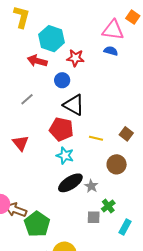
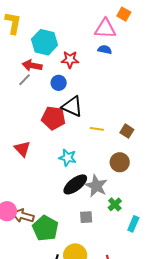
gray line: (27, 99) -> (24, 80), moved
red pentagon: (61, 129) -> (54, 118), moved
yellow line: (96, 138) -> (97, 129), moved
gray star: (91, 186) -> (96, 186), size x1.6
gray square: (94, 217) -> (86, 217), moved

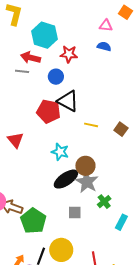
pink triangle: (105, 29) -> (106, 25), size x0.6
gray line: (24, 80) -> (22, 71), turned 48
brown circle: (120, 162) -> (85, 166), moved

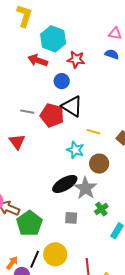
gray line: (22, 71) -> (27, 112), moved
cyan star: (60, 152) -> (75, 150), moved
brown circle: (85, 166) -> (99, 164), moved

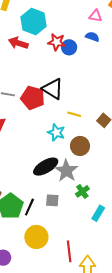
blue circle: (62, 81) -> (69, 47), moved
black line: (35, 259) -> (29, 207), moved

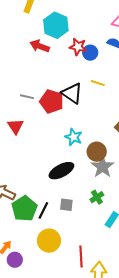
yellow line: (74, 114) -> (98, 83), moved
gray star: (66, 171) -> (102, 167), moved

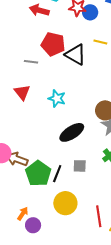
red pentagon: (52, 101) -> (53, 44), moved
cyan star: (74, 137) -> (57, 98), moved

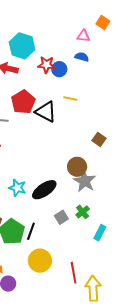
red pentagon: (53, 44) -> (23, 102), turned 30
cyan star: (57, 98) -> (17, 188), moved
gray square: (80, 166) -> (61, 217), moved, turned -32

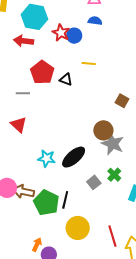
red star: (46, 65) -> (61, 33), turned 30
black triangle: (46, 112) -> (66, 79), size x0.6

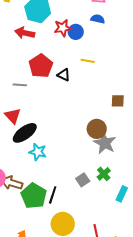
red star: (61, 33) -> (63, 28), turned 30
brown square: (122, 101) -> (118, 101), turned -32
black ellipse: (74, 157) -> (25, 133), moved

